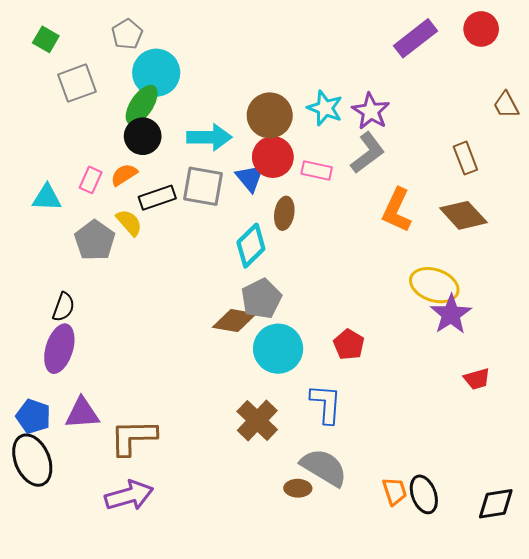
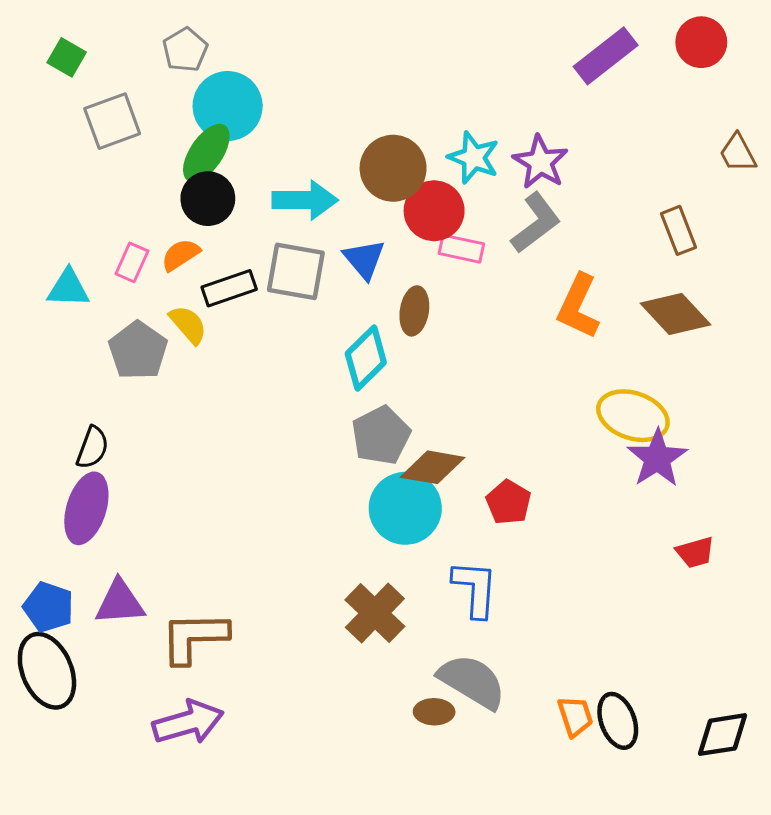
red circle: (273, 157) -> (434, 211), moved
brown diamond: (234, 321) -> (433, 467), moved

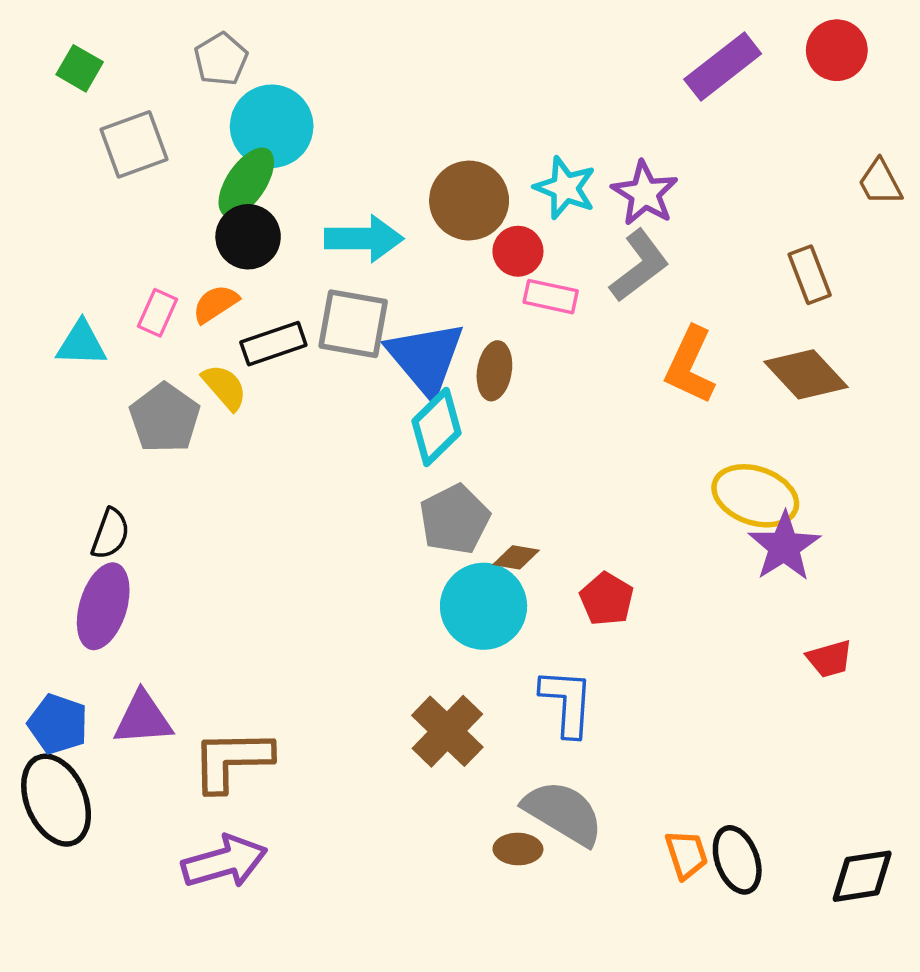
red circle: (434, 211) -> (518, 251), size x0.7
blue triangle: (364, 259) -> (426, 358), moved, size x1.6
brown diamond: (433, 467) -> (516, 557), size x0.6

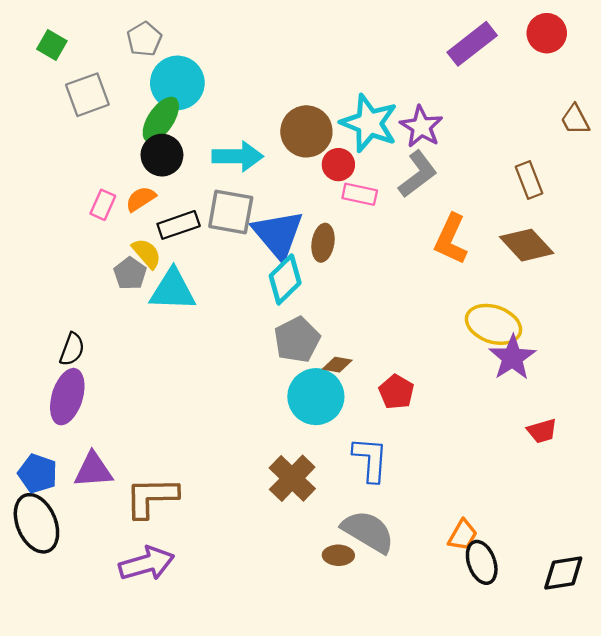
cyan star: (565, 188) -> (369, 123), size x1.4
cyan triangle: (81, 344) -> (173, 290), moved, size x1.4
gray pentagon: (165, 418) -> (130, 273), moved, size x0.7
orange trapezoid: (686, 854) -> (463, 535), moved, turned 48

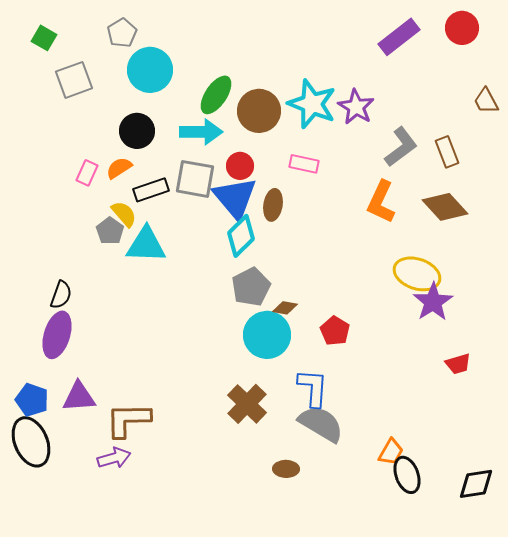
green ellipse: (161, 120) -> (216, 95), moved
red circle: (338, 165) -> (240, 166), moved
gray L-shape: (418, 174) -> (401, 147), moved
gray semicircle: (368, 532) -> (321, 424), moved
purple arrow: (147, 564) -> (114, 458), moved, size x0.7

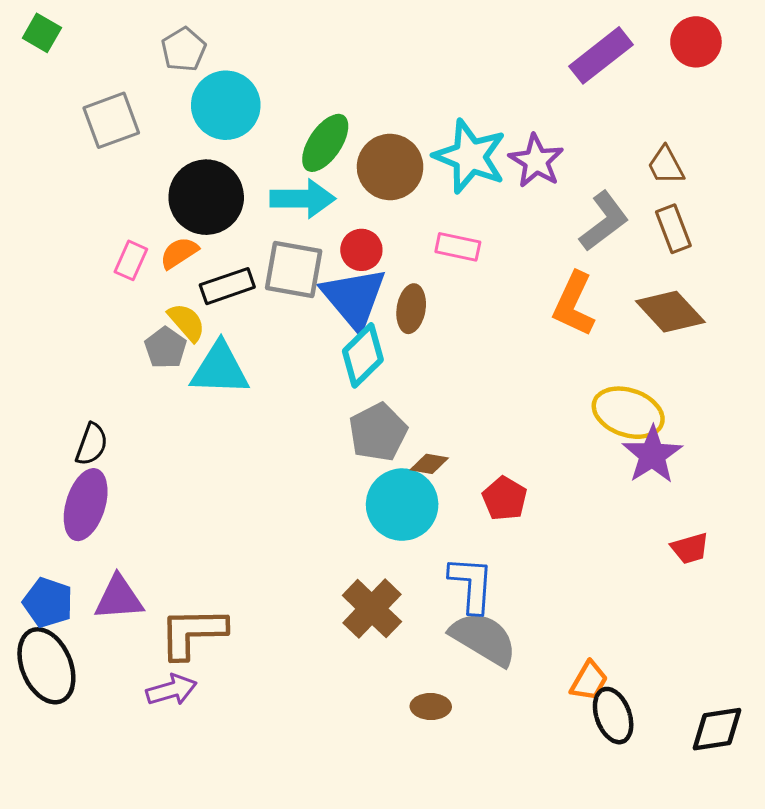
green square: (44, 38) -> (42, 33), moved
brown trapezoid: (486, 101) -> (666, 165), moved
black circle: (137, 131) -> (206, 197), size x1.4

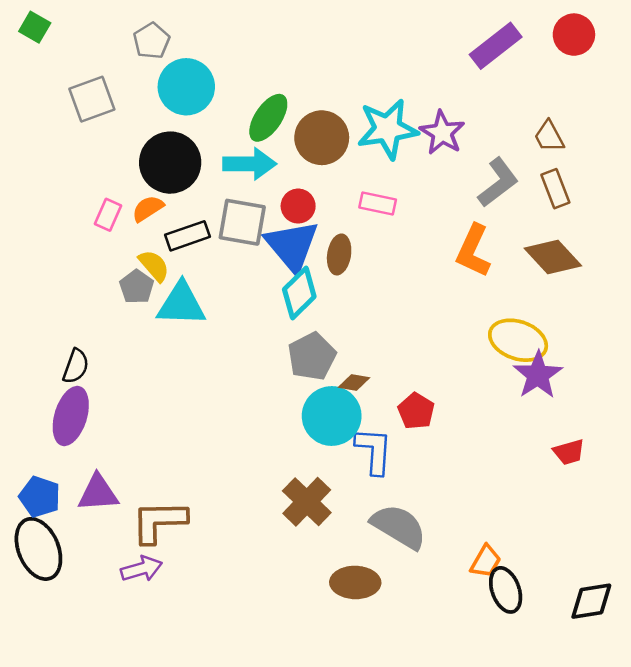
cyan star: (470, 156) -> (388, 129), turned -30
blue L-shape: (471, 584) -> (374, 451), moved
brown ellipse: (431, 707) -> (355, 582), size x1.5

